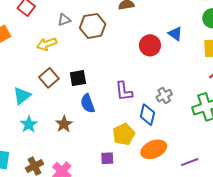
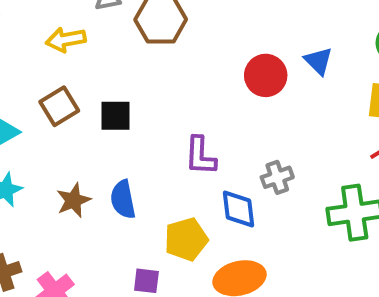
blue semicircle: (88, 103) -> (123, 199), moved
blue diamond: (147, 115) -> (239, 209), turned -30

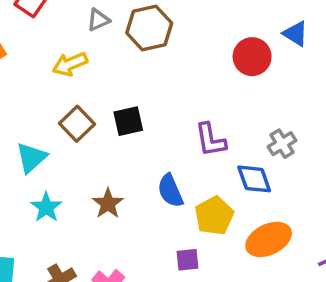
blue semicircle: (123, 199) -> (170, 191), moved

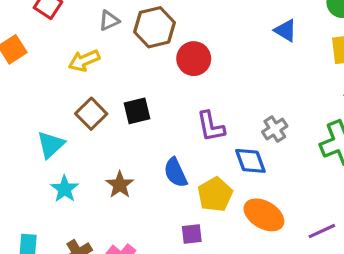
red circle: (252, 57) -> (194, 59), moved
orange ellipse: (269, 239) -> (264, 215), turned 57

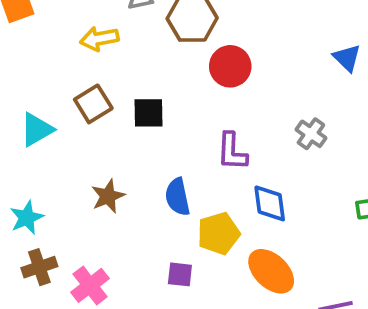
gray cross: (275, 129) -> (311, 134), moved, turned -35
cyan star: (65, 189) -> (27, 218), moved

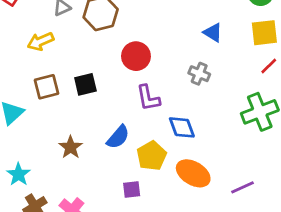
blue triangle: (347, 58) -> (213, 33), moved
red circle: (230, 66) -> (136, 56), moved
brown square: (93, 104) -> (46, 87), turned 30
blue semicircle: (177, 197) -> (118, 137), turned -115

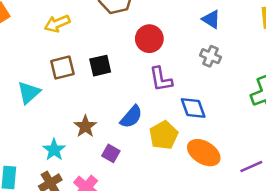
blue triangle: (213, 33) -> (211, 19), moved
cyan star: (19, 174) -> (54, 150), moved
purple square: (132, 189) -> (111, 153), moved, turned 36

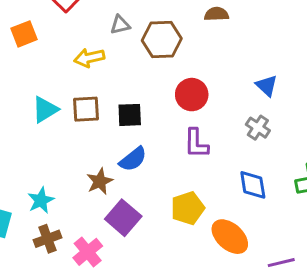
cyan triangle: (29, 93) -> (45, 110), moved
blue diamond: (193, 108) -> (253, 185), moved
blue semicircle: (131, 117) -> (133, 159), moved
cyan star: (54, 150) -> (41, 200), moved
purple square: (111, 153) -> (123, 218), size x1.6

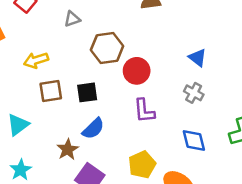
brown hexagon: (162, 40) -> (107, 48), moved
yellow arrow: (89, 58) -> (36, 60), moved
cyan triangle: (45, 110) -> (18, 125), moved

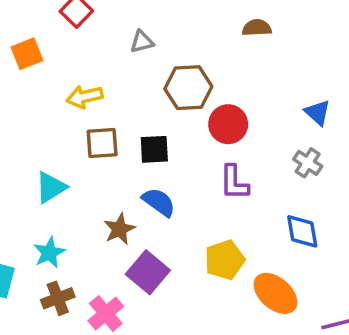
blue semicircle: (93, 129) -> (159, 202), turned -105

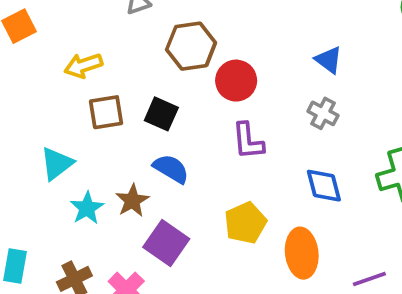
black square: (154, 149) -> (161, 114), turned 32
cyan star: (49, 253) -> (87, 208), moved
orange ellipse: (275, 293) -> (302, 253), turned 48

